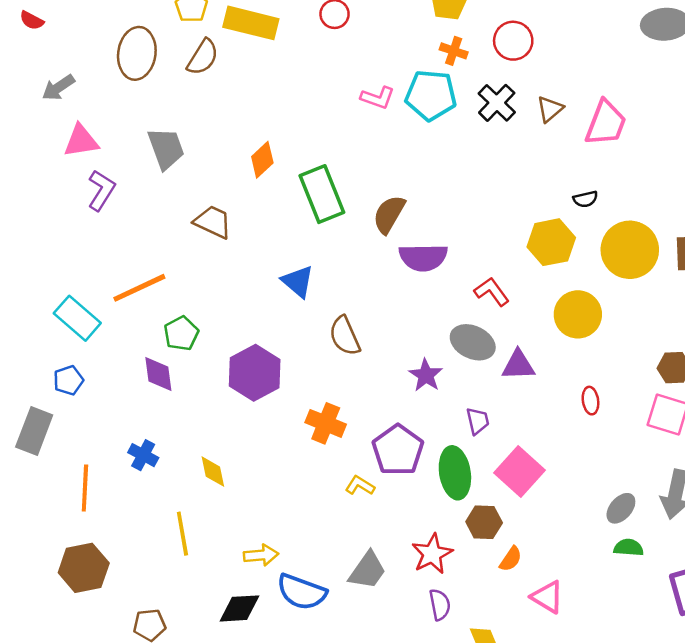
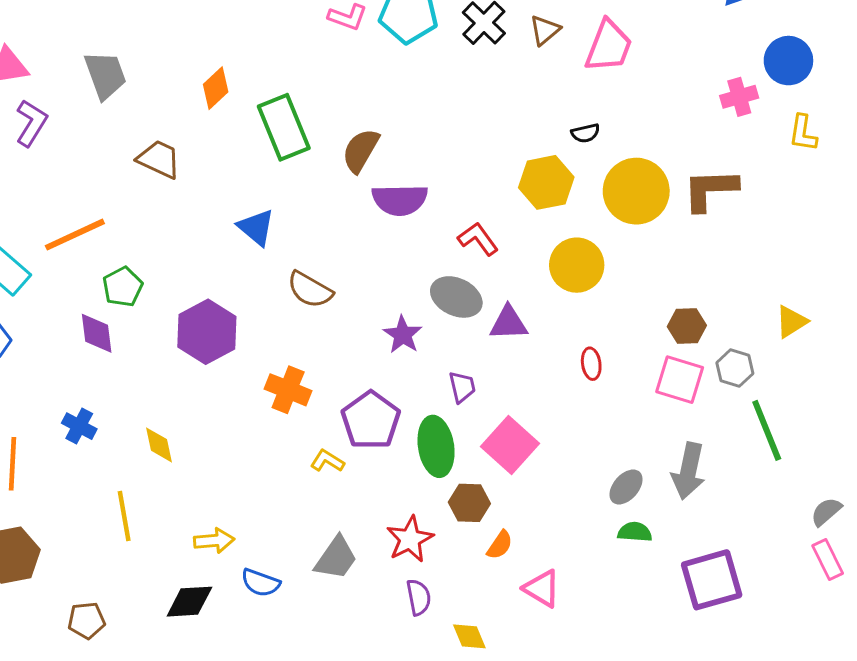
brown semicircle: (345, 336) -> (310, 290), turned -36
blue semicircle: (302, 592) -> (261, 583), size x0.7

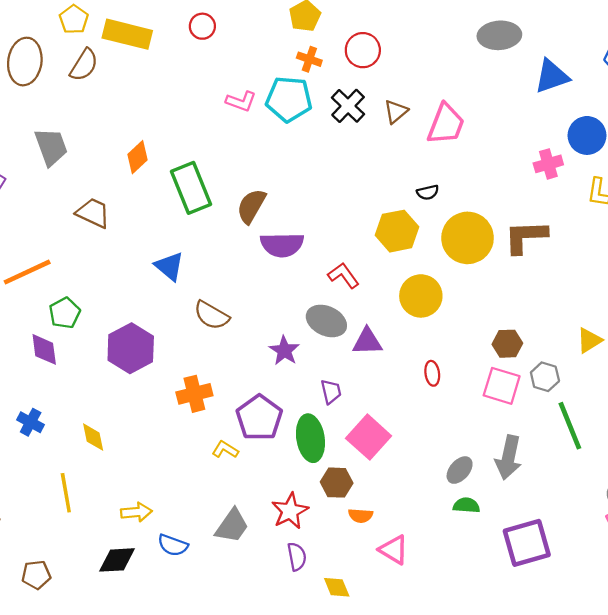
orange cross: (288, 390) -> (194, 394), turned -36
orange semicircle: (500, 545) -> (361, 516), turned 60

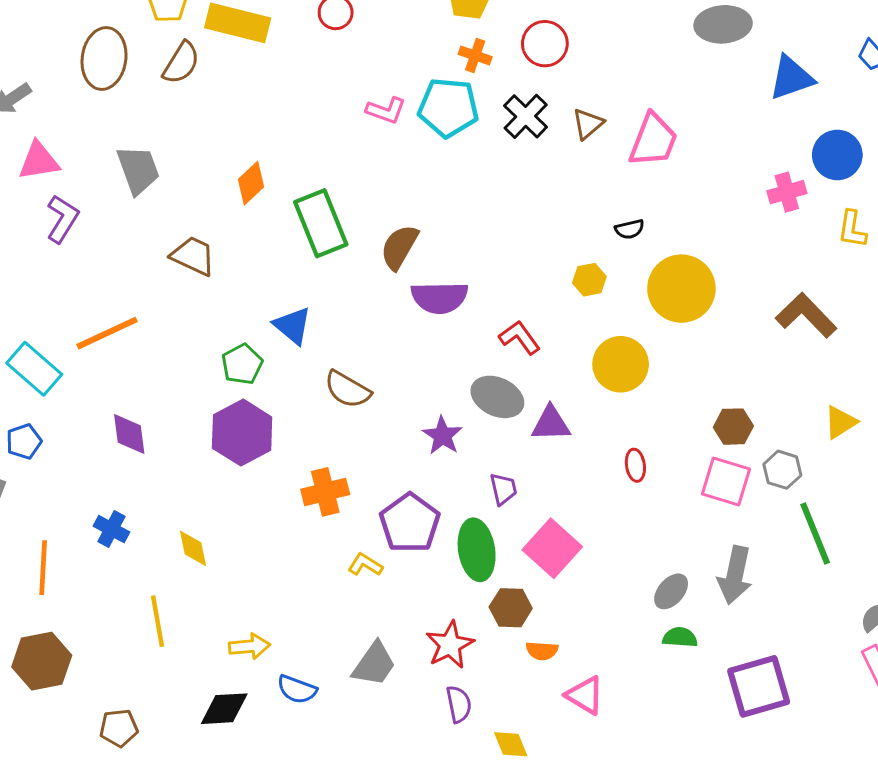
yellow hexagon: (397, 231) -> (589, 280), size x0.6
brown L-shape: (526, 237) -> (806, 315), moved, turned 48
green pentagon: (65, 313) -> (242, 364), moved

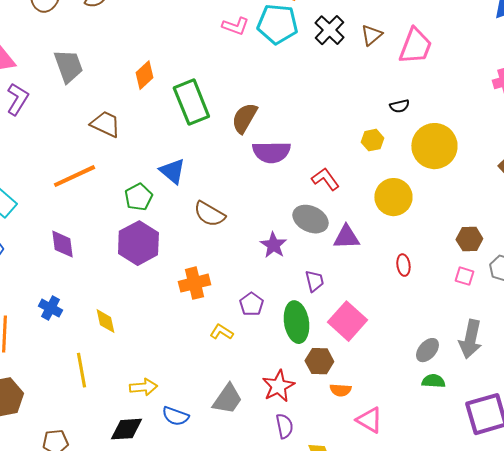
orange line: (107, 333) -> (74, 176), moved
pink square: (726, 482) -> (464, 276), size x0.6
purple pentagon: (410, 523) -> (251, 304), size x0.6

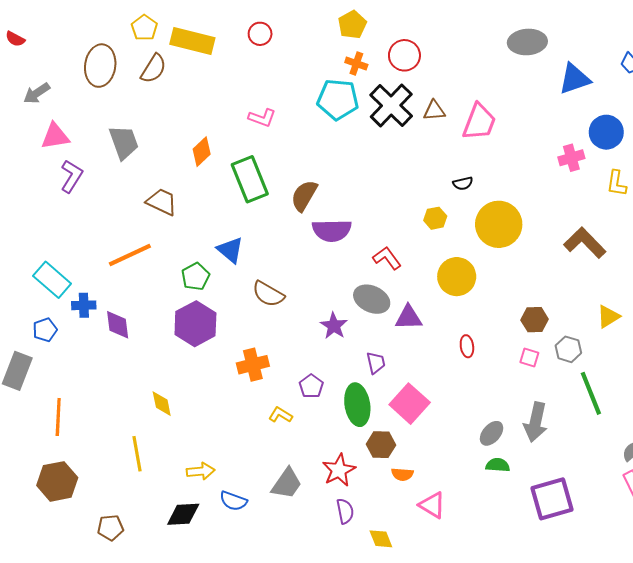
pink L-shape: (235, 26) -> (262, 118), moved
black cross: (329, 30) -> (391, 106), size x1.4
brown triangle: (371, 35) -> (434, 111), turned 35
blue cross: (50, 308) -> (84, 305), moved, turned -30

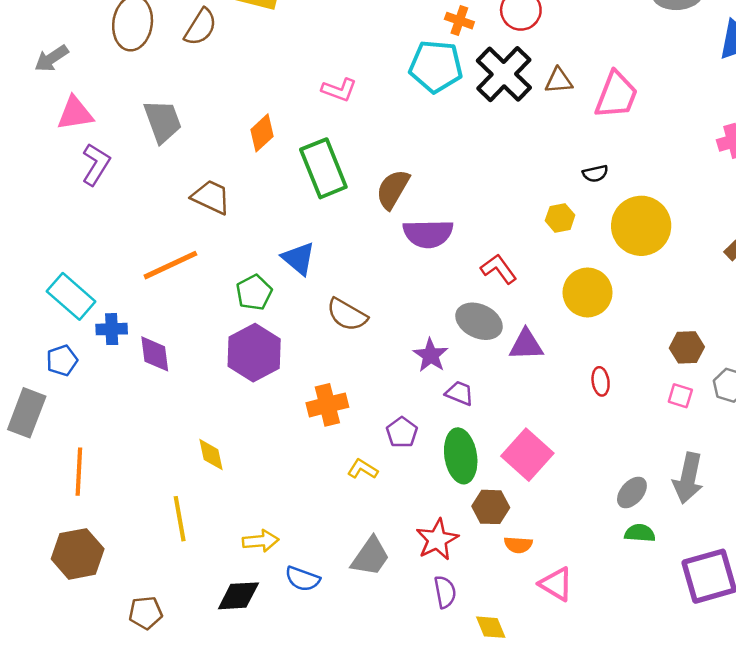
purple trapezoid: (376, 363) -> (459, 393), moved, turned -55

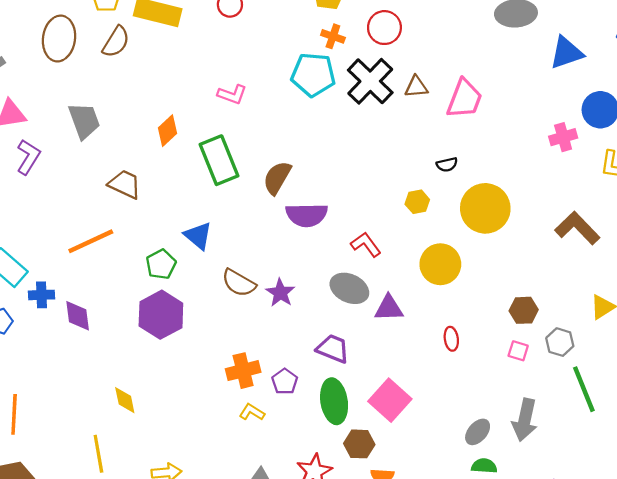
purple star: (431, 355) -> (280, 293), moved
purple trapezoid: (459, 393) -> (333, 349), size x1.4
orange cross: (327, 405) -> (243, 371), moved

